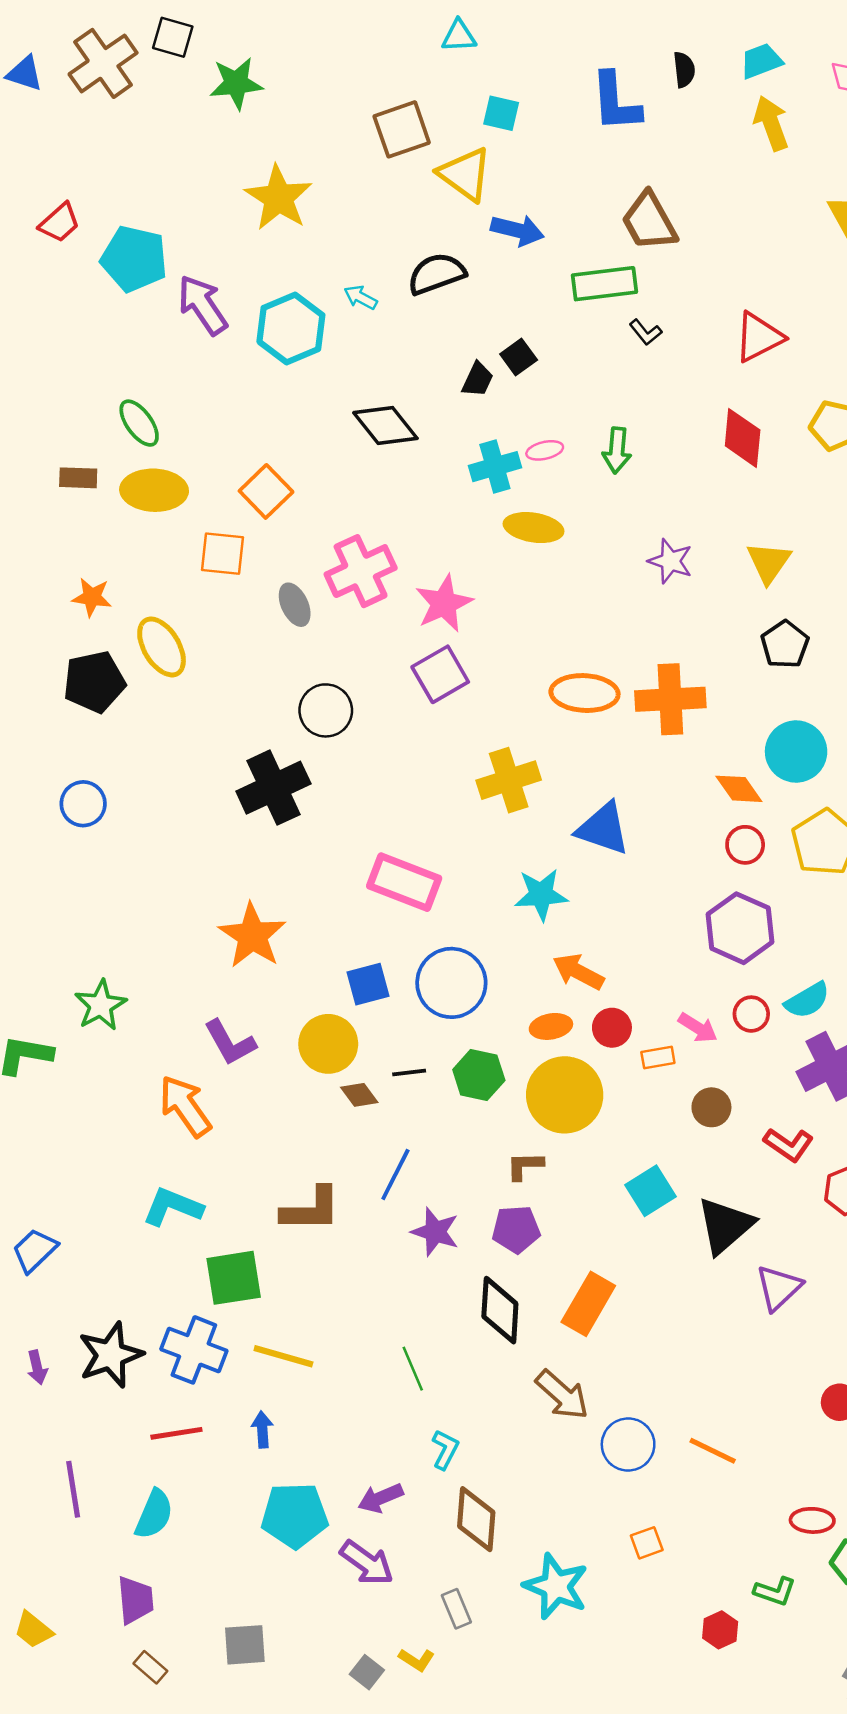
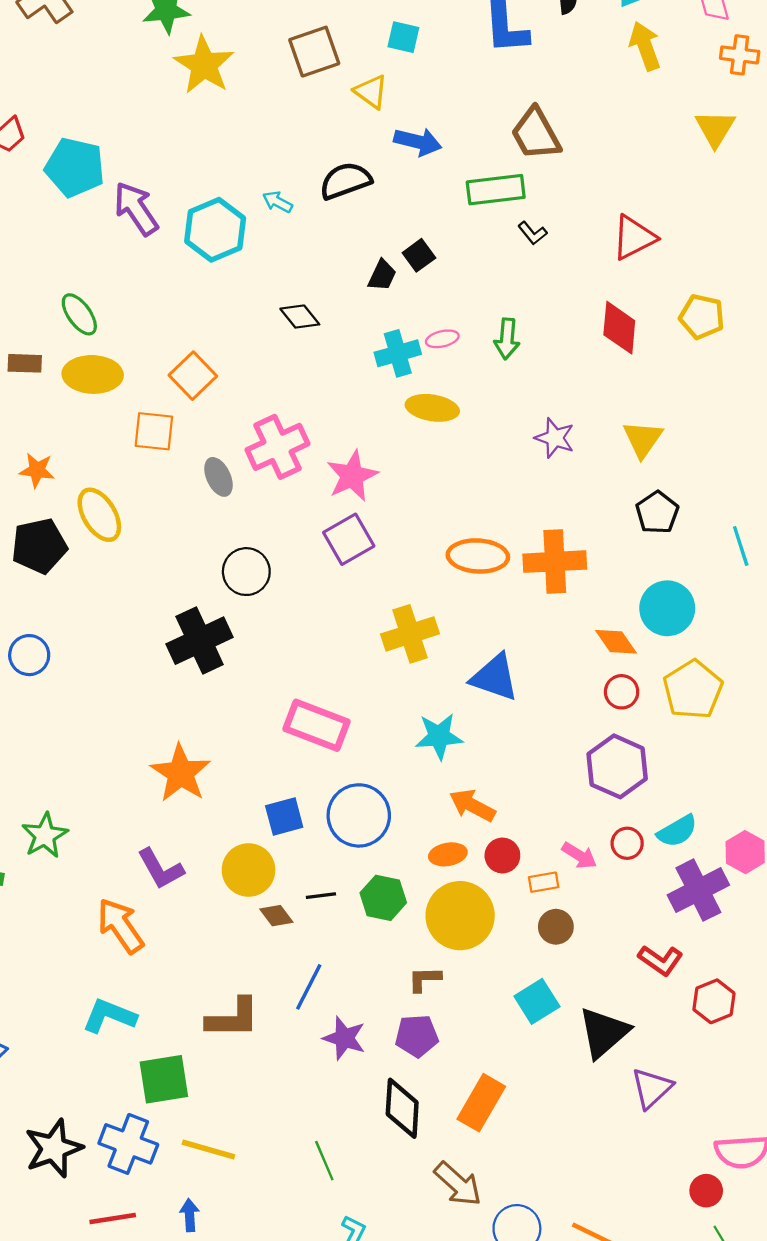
yellow triangle: (465, 174) -> (371, 92), size x0.7
yellow star: (278, 198) -> (204, 65), moved
black diamond: (385, 426) -> (300, 317), size x0.7
brown circle: (711, 1107) -> (556, 927), moved

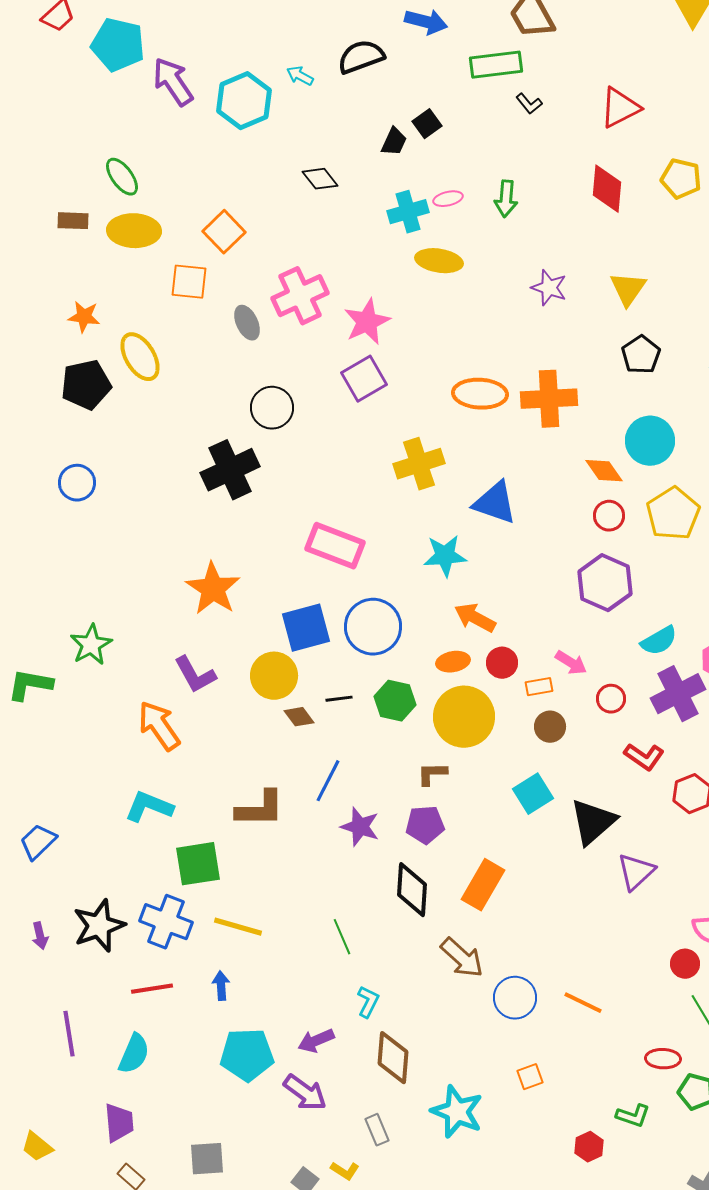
blue square: (284, 817) -> (306, 628), size x1.4
red circle: (627, 843) -> (611, 699), moved

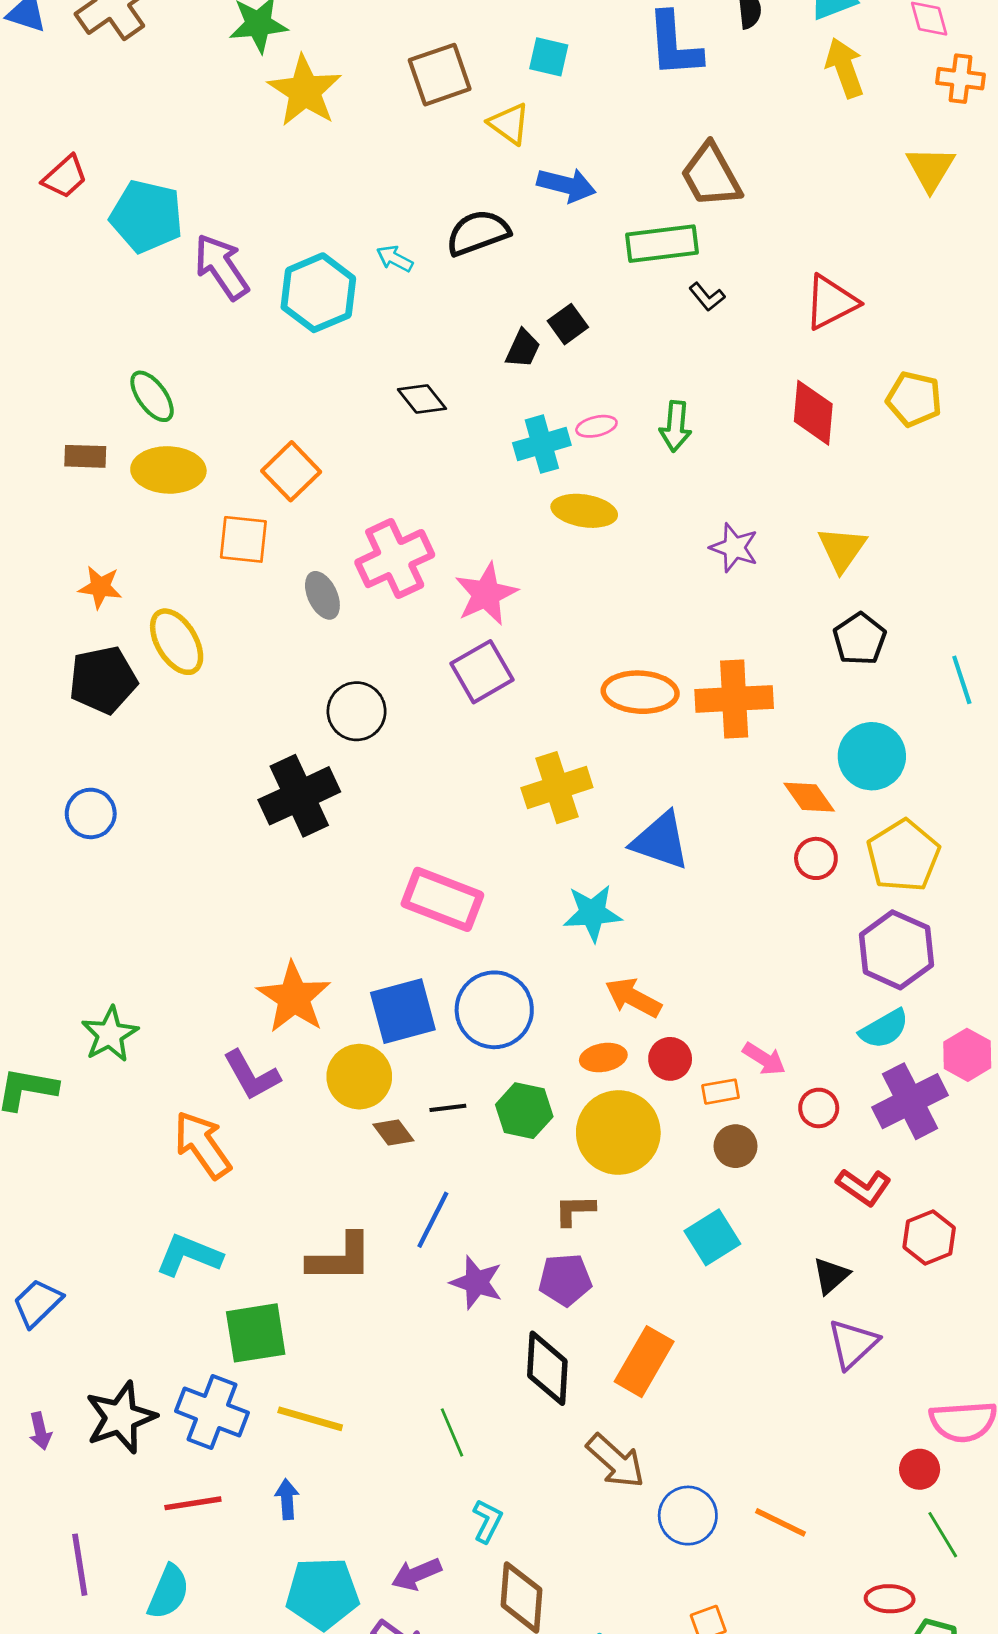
purple hexagon: (605, 583) -> (896, 950), moved
orange star: (213, 589) -> (294, 998), moved
black triangle: (593, 822) -> (831, 1276), moved, size x0.6

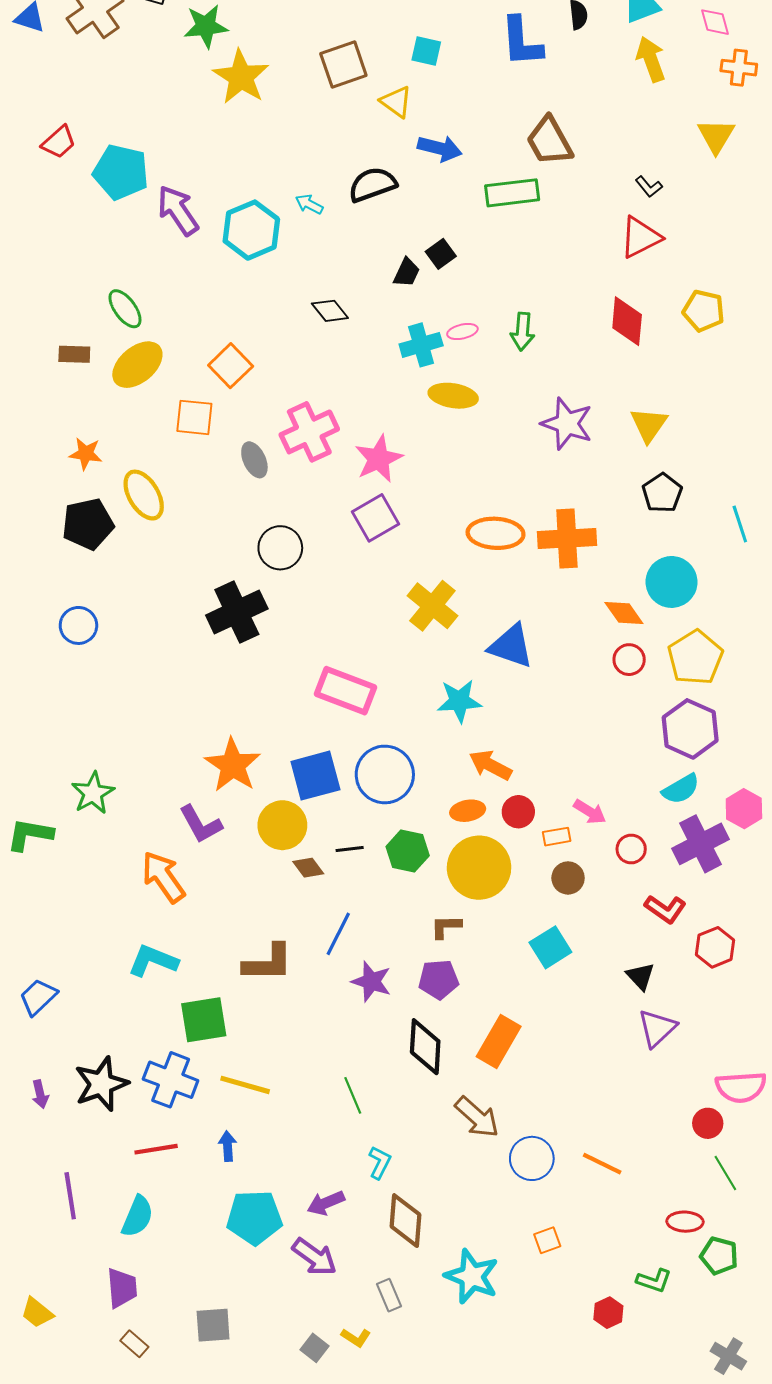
black L-shape: (707, 297) -> (649, 187), moved
yellow ellipse: (168, 470) -> (137, 365), turned -42
purple star: (734, 548) -> (567, 424), size x1.4
yellow cross: (557, 788) -> (432, 606), turned -33
black triangle: (831, 1276) -> (640, 976), turned -32

